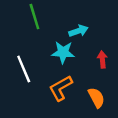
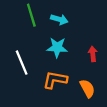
cyan arrow: (79, 31) -> (59, 19), moved, turned 35
orange L-shape: (61, 88) -> (55, 80), turned 40

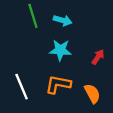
red arrow: (93, 54) -> (98, 57), turned 40
white line: (22, 63) -> (22, 87), moved

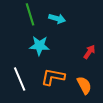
cyan star: (60, 50) -> (39, 46), moved

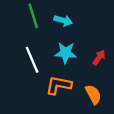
cyan star: (39, 46) -> (66, 53), moved
white line: (20, 79) -> (32, 60), moved

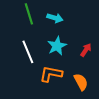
cyan star: (66, 53) -> (57, 46), turned -30

